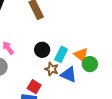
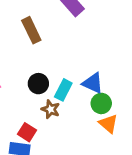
orange triangle: (81, 55) -> (108, 124), moved
blue triangle: (69, 75) -> (93, 83), moved

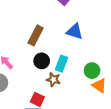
brown rectangle: (31, 30) -> (36, 35), moved, turned 60
blue triangle: (93, 83) -> (75, 32), moved

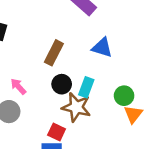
brown star: (53, 80) -> (76, 107), size x1.6
orange triangle: (99, 86) -> (133, 114), turned 35

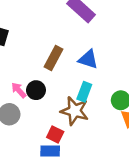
blue triangle: (102, 48) -> (88, 59), moved
black circle: (62, 84) -> (36, 90), moved

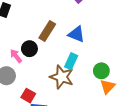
black circle: (36, 90) -> (29, 49), moved
red square: (55, 135) -> (28, 96), moved

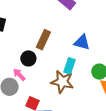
blue triangle: (76, 34) -> (82, 42), moved
pink arrow: (16, 56) -> (19, 75), moved

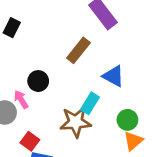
brown rectangle: (43, 40) -> (78, 50), moved
brown star: (62, 82) -> (76, 122), turned -30

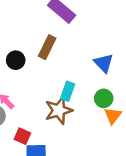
blue triangle: (113, 76) -> (104, 63), moved, turned 30
black circle: (38, 81) -> (16, 60), moved

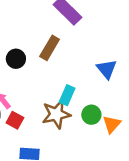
green circle: (104, 98) -> (91, 115), moved
red square: (22, 136) -> (15, 120), moved

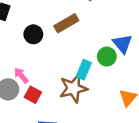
brown rectangle: (50, 48) -> (66, 23), turned 30
green circle: (91, 115) -> (107, 57), moved

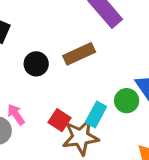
red square: (33, 95) -> (60, 120), moved

